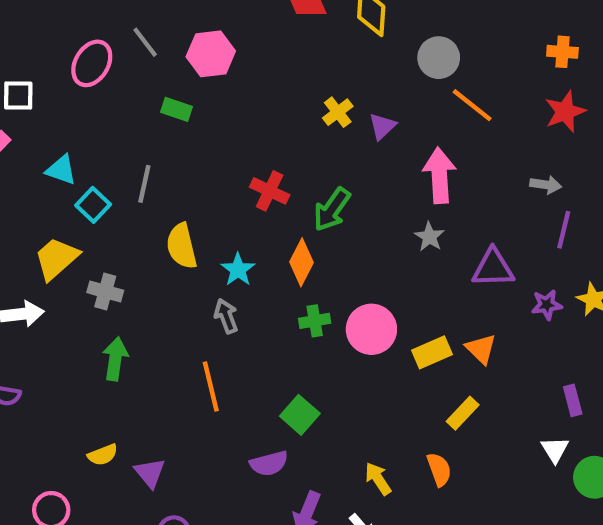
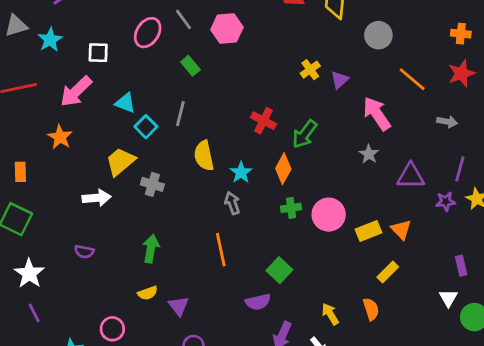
orange line: (472, 105) -> (412, 79), moved
green rectangle: (176, 109) -> (190, 66), moved, turned 30
pink arrow: (439, 176) -> (377, 114), turned -32
purple line: (564, 230) -> (460, 169), moved
green arrow: (115, 359) -> (151, 249), moved

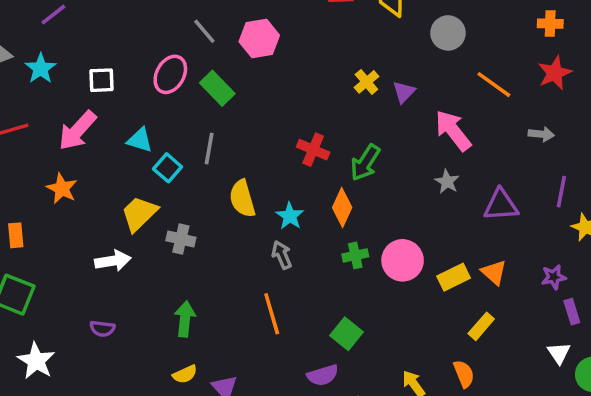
pink ellipse: (148, 33) -> (170, 74), moved
green rectangle: (190, 66) -> (217, 88), size x1.4
purple star: (446, 201) -> (554, 277), moved

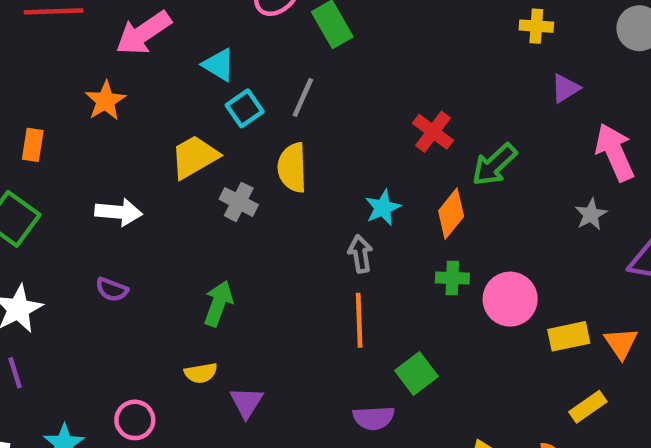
yellow cross: (366, 82) -> (536, 26), moved, turned 30
yellow semicircle: (242, 199) -> (292, 168), moved
white arrow: (113, 261) -> (119, 212), moved
orange line: (272, 314) -> (359, 320), moved

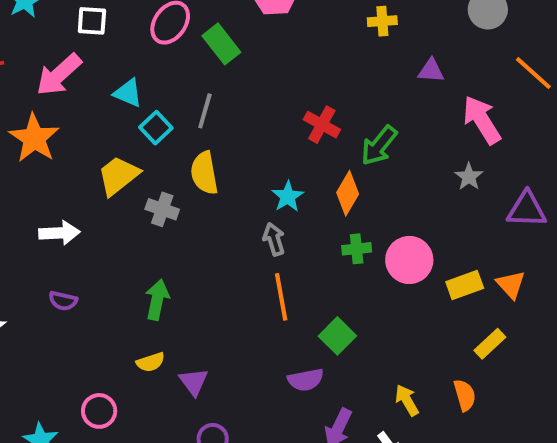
yellow cross: (536, 26) -> (382, 21), moved
purple triangle: (565, 88) -> (431, 71), turned 44
orange star: (105, 101) -> (34, 138), size x1.4

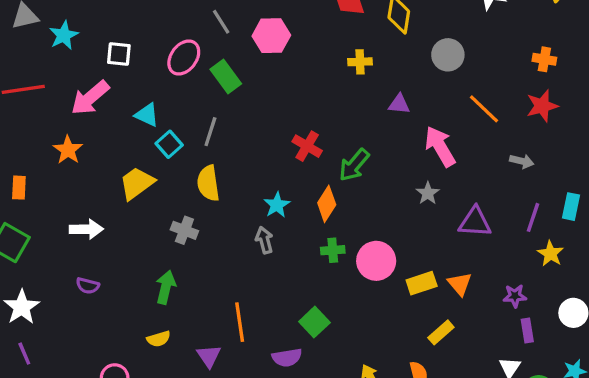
orange star: (34, 138) -> (68, 150), size x0.7
gray cross: (162, 209) -> (184, 230), moved
orange line: (281, 297) -> (240, 322), moved
purple triangle: (194, 382) -> (209, 356), moved

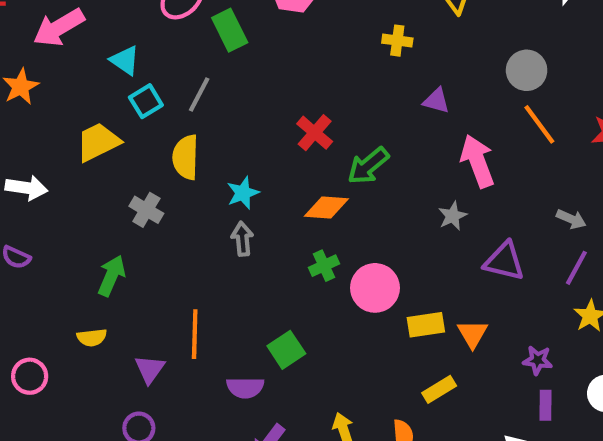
gray circle: (448, 55) -> (527, 70), moved
gray arrow: (522, 161) -> (571, 219), moved
orange diamond: (327, 204) -> (326, 208), turned 52
cyan star: (277, 205) -> (243, 193), moved
green cross: (333, 250) -> (324, 266), turned -30

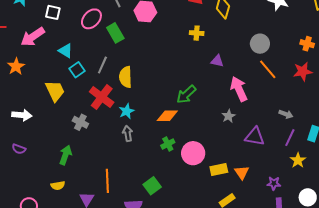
red cross: (315, 133) -> (102, 97), moved, size x1.4
yellow trapezoid: (98, 142) -> (55, 91), turned 95
yellow semicircle: (186, 157) -> (126, 77), moved

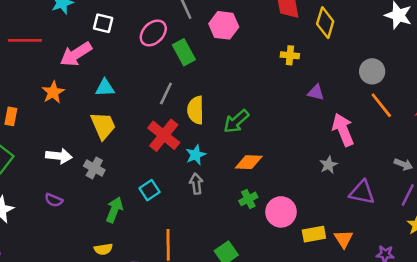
cyan triangle: (66, 51) -> (105, 88), moved, turned -35
cyan square: (77, 70) -> (150, 190), moved
green arrow: (186, 94) -> (236, 121), moved
gray cross: (80, 122) -> (94, 168), moved

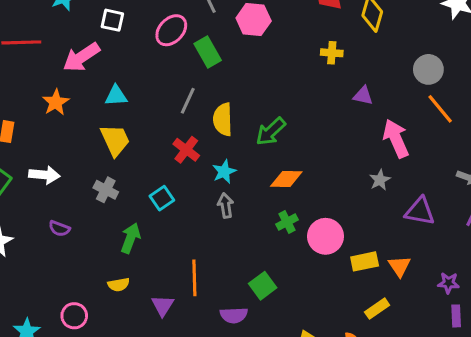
red cross: (164, 135) -> (186, 150), size x0.7
white arrow: (59, 156) -> (44, 175), moved
cyan square: (150, 190) -> (162, 198), moved

